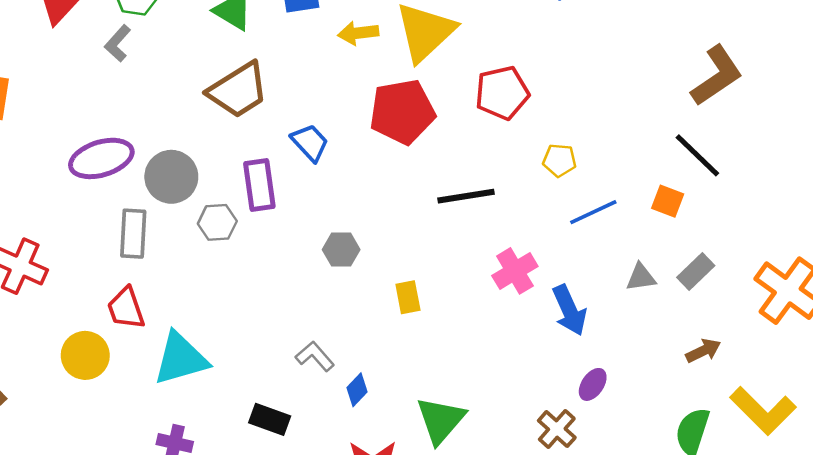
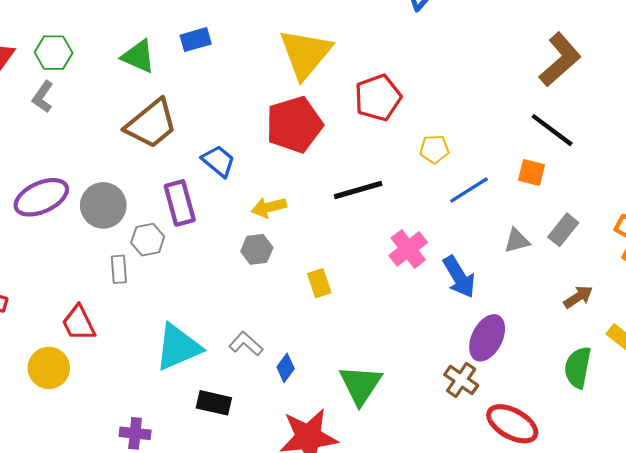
yellow arrow: (358, 33) -> (269, 207), moved
gray rectangle: (133, 234) -> (119, 269), moved, size x0.7
cyan triangle: (181, 359) -> (178, 347), moved
purple ellipse: (593, 384) -> (487, 338), size x1.6

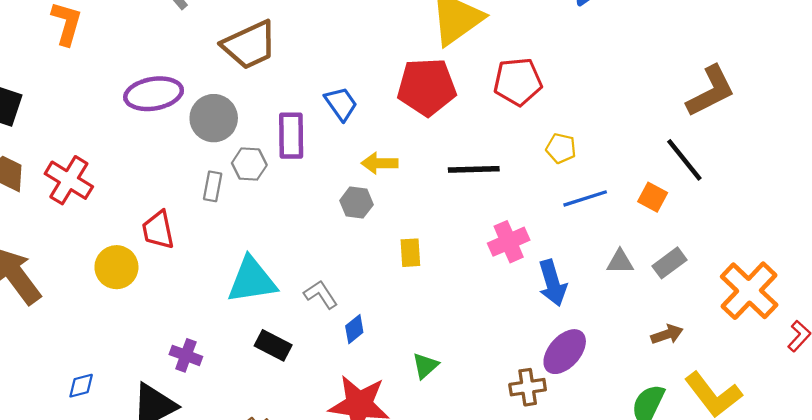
brown trapezoid: (151, 124) -> (249, 45), moved
brown cross: (461, 380) -> (528, 387), turned 32
green triangle: (361, 385) -> (425, 366), size x0.6

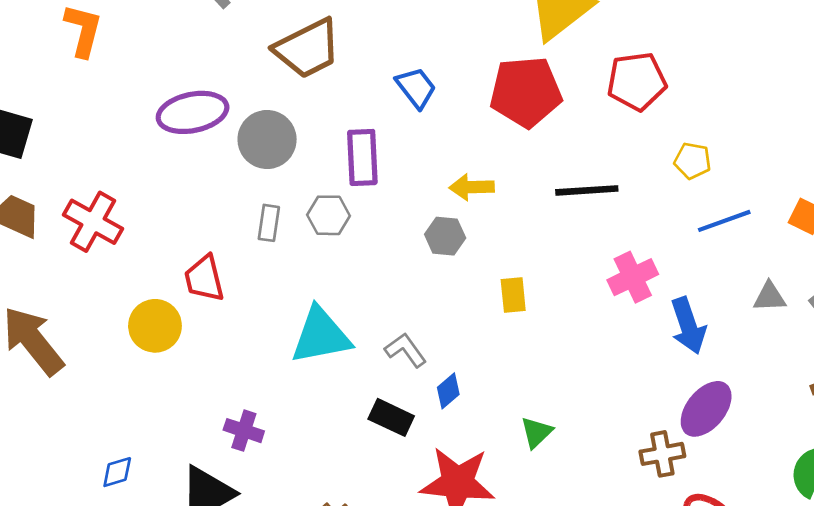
blue trapezoid: (341, 104) -> (416, 88), moved
gray hexagon: (249, 164) -> (328, 215), moved
black rectangle: (273, 345) -> (391, 417), moved

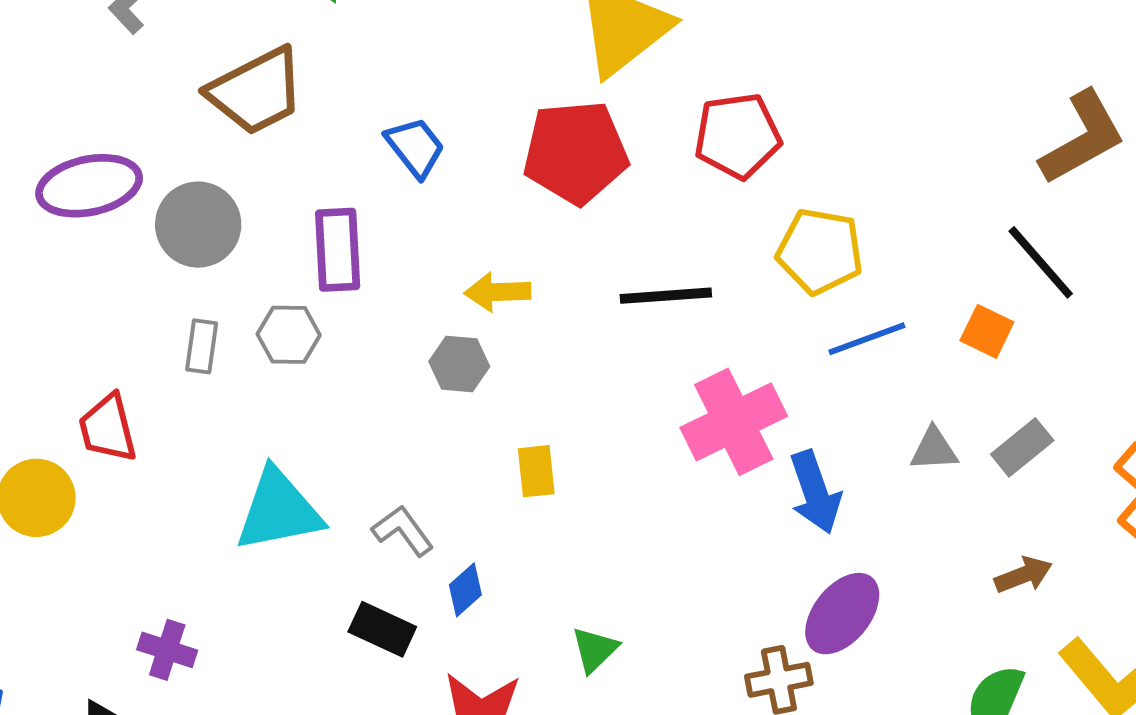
yellow pentagon: (693, 161) -> (820, 251), size x1.6
pink cross: (633, 277) -> (734, 422), size x1.4
yellow rectangle: (513, 295) -> (536, 471), moved

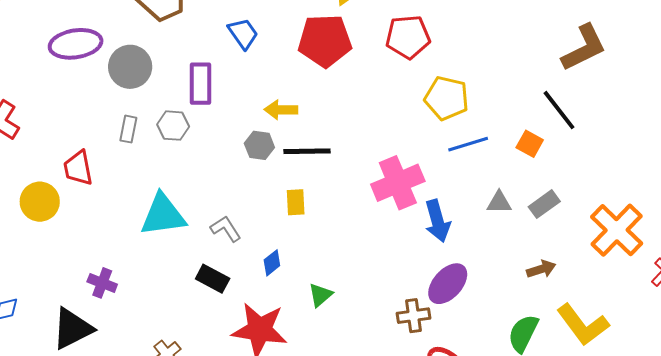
black line: (666, 296) -> (307, 151), moved
blue diamond: (465, 590) -> (272, 263), moved

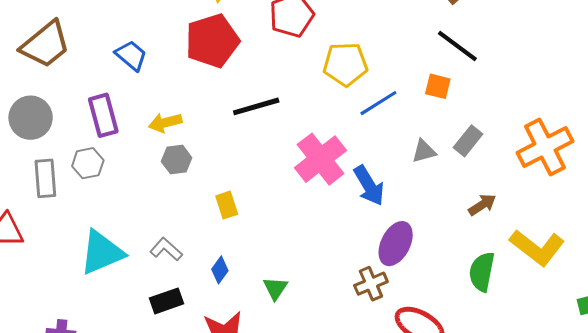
yellow arrow: (281, 110) -> (165, 123), moved
gray rectangle: (128, 129) -> (45, 178), size x1.4
black line: (307, 151) -> (256, 106), moved
orange cross: (617, 230) -> (545, 147), turned 34
black rectangle: (213, 279) -> (167, 301), turned -32

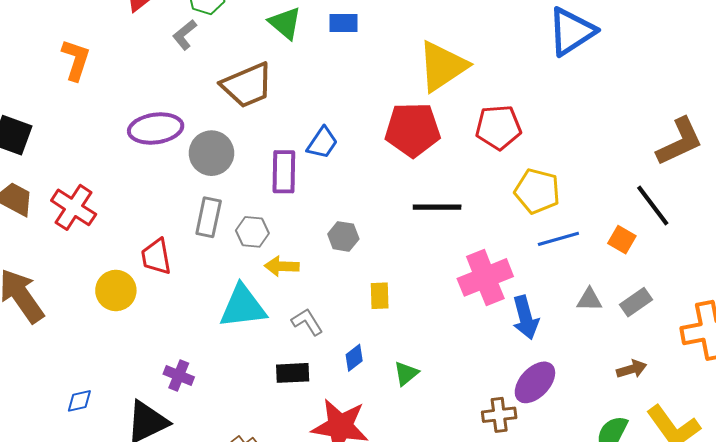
blue trapezoid: (131, 55) -> (322, 143), moved, turned 68
yellow arrow: (165, 123) -> (282, 266), moved
gray hexagon: (88, 163) -> (252, 232), moved
green triangle: (275, 288) -> (406, 373), moved

